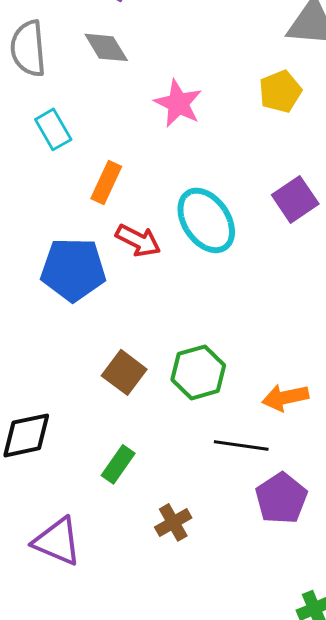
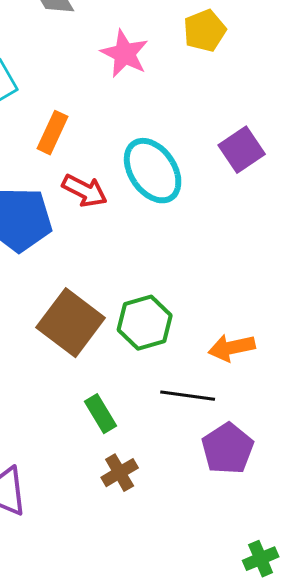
yellow pentagon: (280, 91) -> (205, 31), moved
brown square: (124, 372) -> (71, 323), size x1.5
green rectangle: (118, 464) -> (101, 414), moved, turned -66

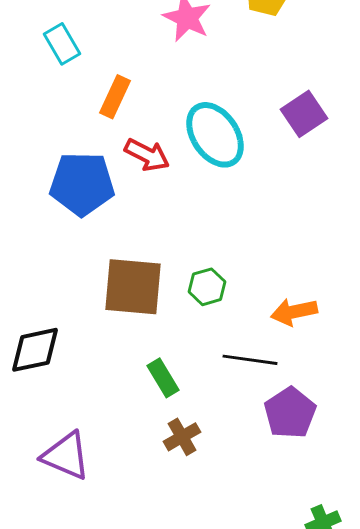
brown square: (71, 323) -> (133, 287), turned -32
green hexagon: (145, 323) -> (207, 287), size x0.7

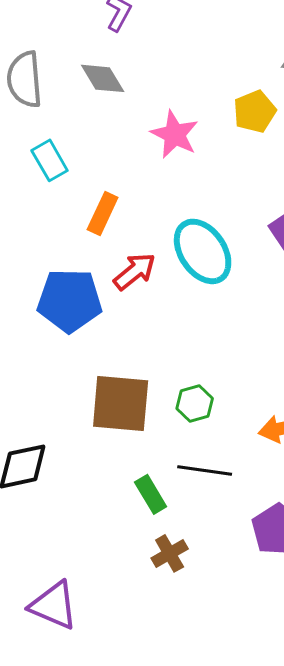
red arrow: (147, 155) -> (135, 271), turned -66
black line: (250, 360) -> (205, 470), moved
purple triangle: (66, 456) -> (54, 605), moved

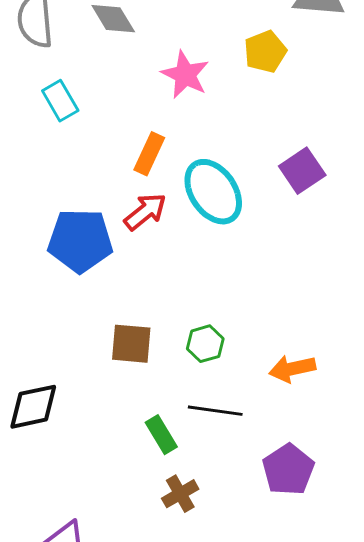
orange rectangle: (103, 213) -> (149, 154), moved
brown square: (121, 403) -> (131, 344), size x0.7

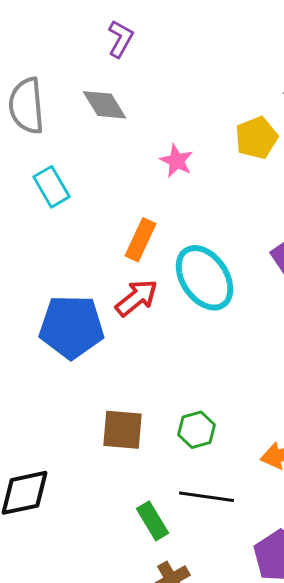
pink star: (185, 75) -> (176, 161), size x0.7

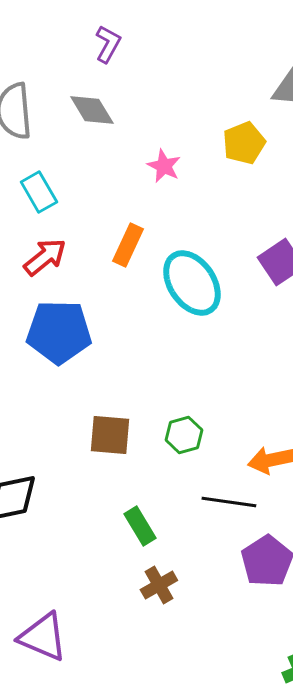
red arrow: (136, 298) -> (45, 257), moved
black line: (206, 497) -> (229, 502), moved

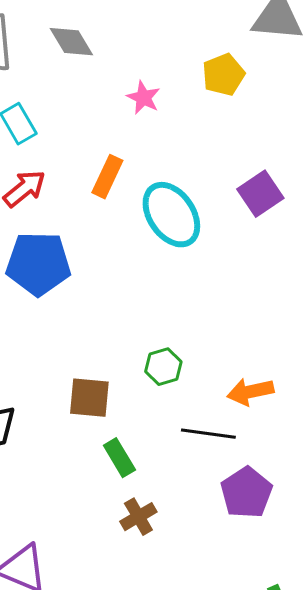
brown square: (110, 435) -> (89, 398), moved

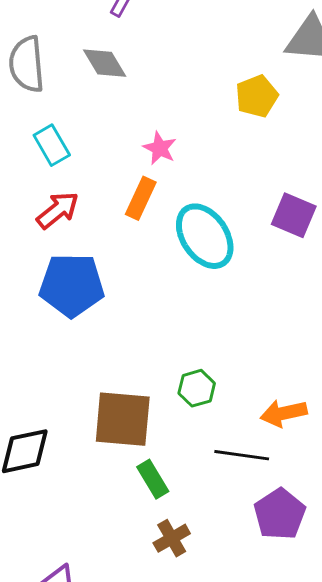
pink star: (143, 98) -> (160, 148), moved
purple square: (260, 194) -> (294, 215), turned -33
brown square: (89, 398) -> (123, 419), size x1.4

